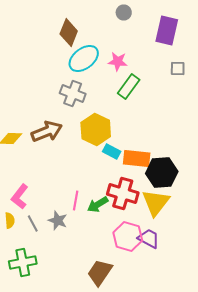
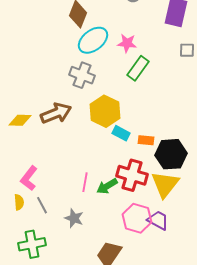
orange rectangle: (137, 158) -> (146, 140), size x0.6
gray star: (58, 220) -> (74, 218), moved

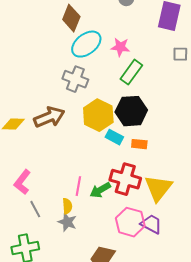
black hexagon: (171, 154) -> (131, 111), moved
yellow semicircle: (19, 202) -> (67, 206), moved

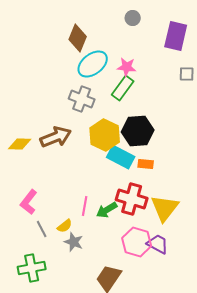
green rectangle: (131, 72) -> (123, 88), moved
cyan rectangle: (114, 137) -> (121, 157), size x1.5
yellow semicircle: (67, 206) -> (65, 226), moved, turned 56

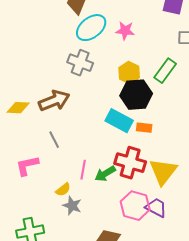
green rectangle: (123, 88) -> (165, 71), moved
yellow hexagon: (105, 135) -> (129, 73), moved, size x0.7
pink L-shape: (29, 202) -> (27, 166), turned 40
gray line: (42, 229) -> (54, 140), moved

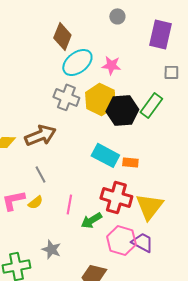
yellow hexagon: (129, 73) -> (100, 99), moved, size x1.4
black hexagon: (136, 95) -> (122, 110), moved
green arrow: (105, 174) -> (91, 220), moved
yellow semicircle: (63, 190) -> (35, 202), moved
gray star: (72, 206) -> (51, 249), moved

